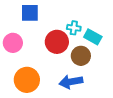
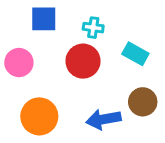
cyan cross: (74, 28) -> (93, 28), moved
brown circle: (81, 56) -> (143, 102), moved

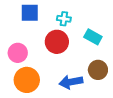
pink circle: (19, 63) -> (18, 53), moved

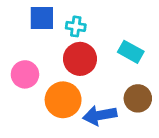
cyan cross: (64, 19) -> (76, 26), moved
orange circle: (27, 80) -> (63, 100), moved

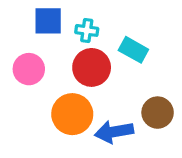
cyan rectangle: (131, 52) -> (133, 50), moved
pink circle: (25, 74) -> (29, 69), moved

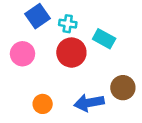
blue square: (48, 21) -> (38, 16), turned -35
orange circle: (72, 114) -> (43, 104), moved, size x0.6

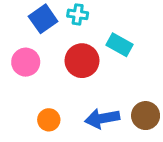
cyan cross: (68, 24) -> (78, 14), moved
brown circle: (123, 88) -> (146, 116), moved

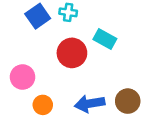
pink circle: (26, 62) -> (23, 77), moved

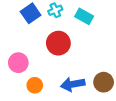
cyan cross: (68, 12) -> (55, 10), turned -32
cyan rectangle: (105, 39) -> (84, 16), moved

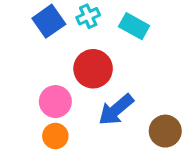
pink circle: (18, 63) -> (55, 102), moved
blue arrow: (73, 84) -> (116, 110), moved, turned -30

